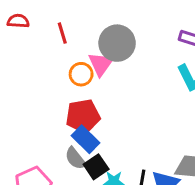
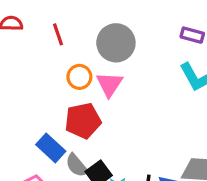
pink triangle: (101, 64) -> (109, 84), moved
blue rectangle: (85, 139) -> (51, 148), moved

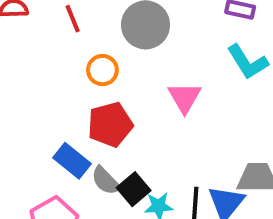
pink triangle: (109, 84) -> (185, 98), moved

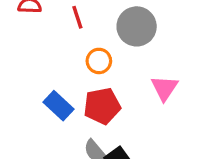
blue rectangle: (72, 161) -> (59, 106), moved

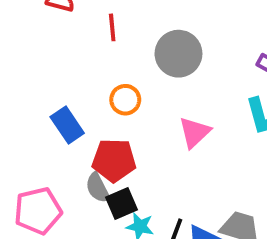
orange circle: (99, 61) -> (125, 100), moved
red pentagon: (102, 106) -> (114, 160), moved

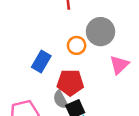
gray circle: (178, 54) -> (101, 32), moved
blue rectangle: (67, 125) -> (41, 61), turned 65

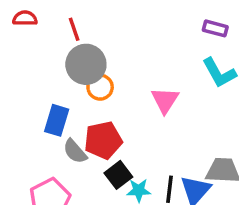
gray circle: (101, 32) -> (86, 64), moved
gray semicircle: (61, 100) -> (75, 151), moved

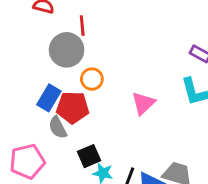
gray circle: (86, 64) -> (67, 50), moved
red pentagon: (103, 140) -> (73, 107), moved

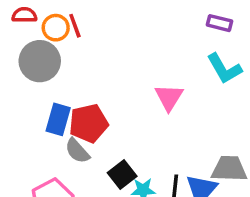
gray circle: (67, 50) -> (40, 61), moved
orange circle: (92, 79) -> (56, 28), moved

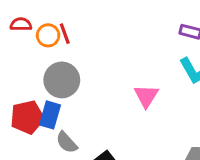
gray circle: (40, 61) -> (62, 80), moved
red pentagon: (89, 123) -> (27, 117), moved

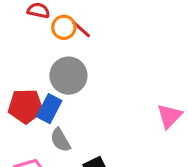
red line: (65, 34) -> (81, 29), turned -40
pink triangle: (146, 96) -> (169, 116), moved

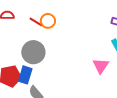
orange circle: (64, 27) -> (48, 21), moved

